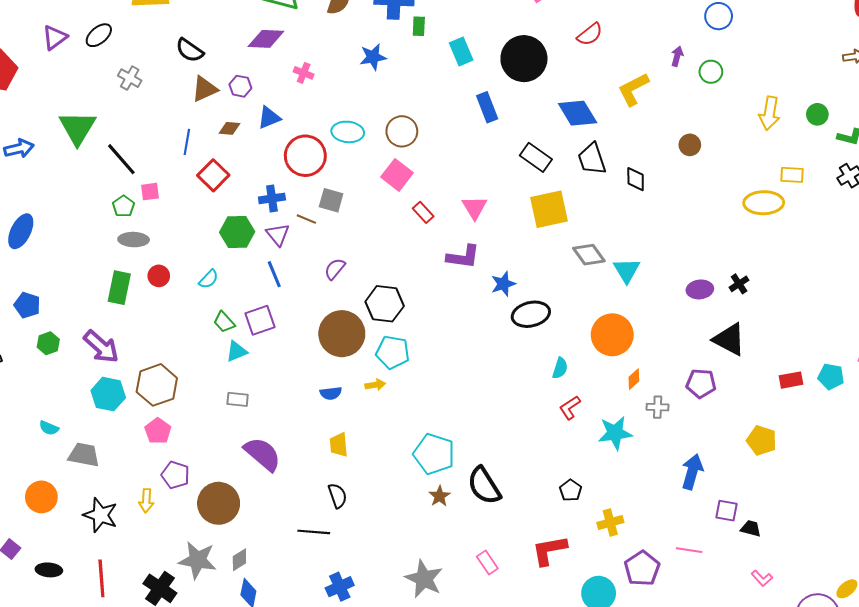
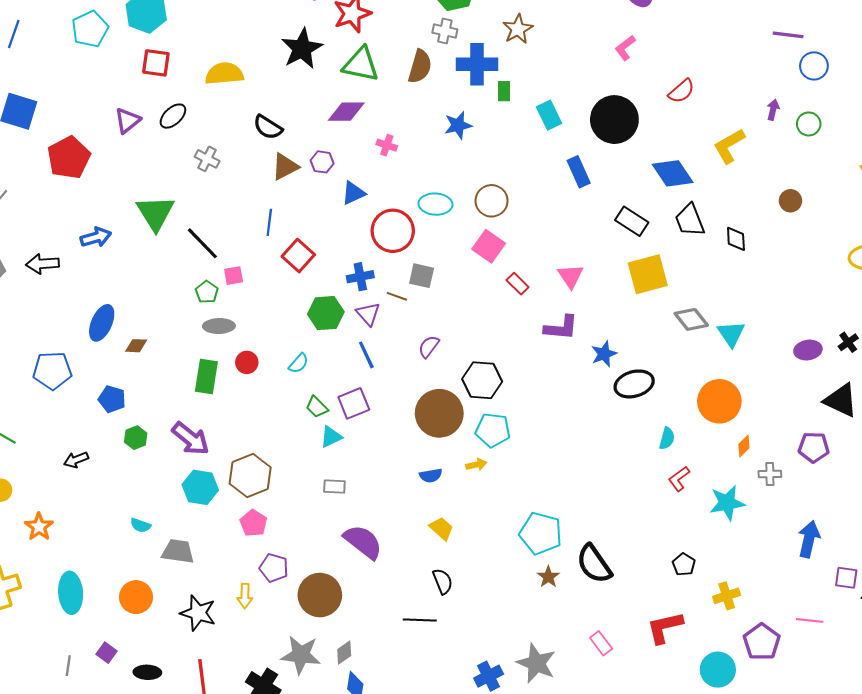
brown diamond: (230, 128) -> (136, 346), moved
yellow trapezoid: (339, 445) -> (441, 528), turned 140
blue cross: (340, 587) -> (489, 676), moved

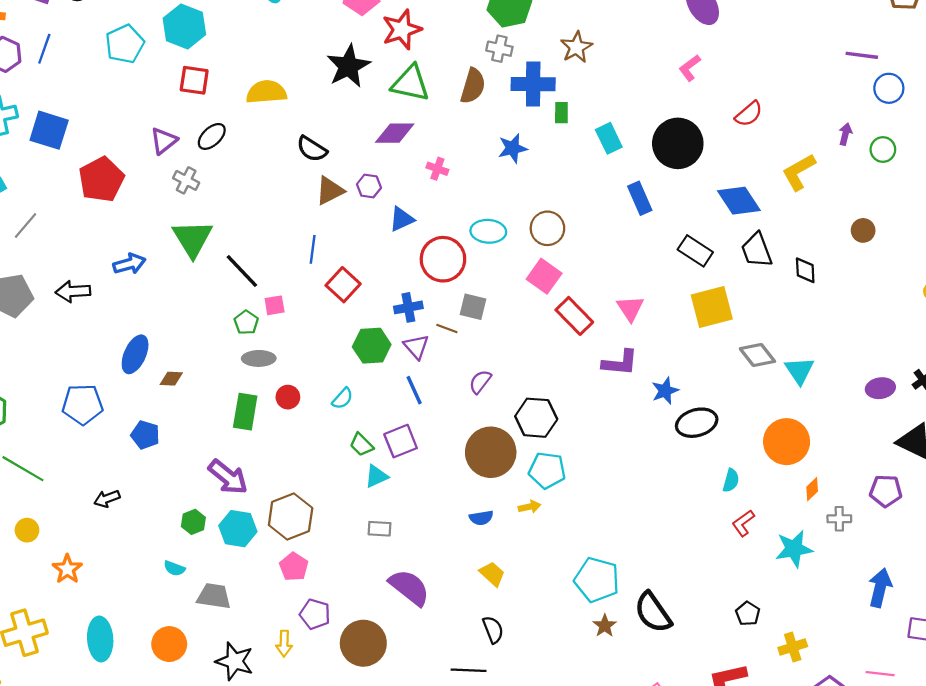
gray cross: (207, 159) -> (186, 180), moved
red rectangle: (518, 284) -> (574, 316), size x1.6
green hexagon: (136, 438) -> (193, 522), moved

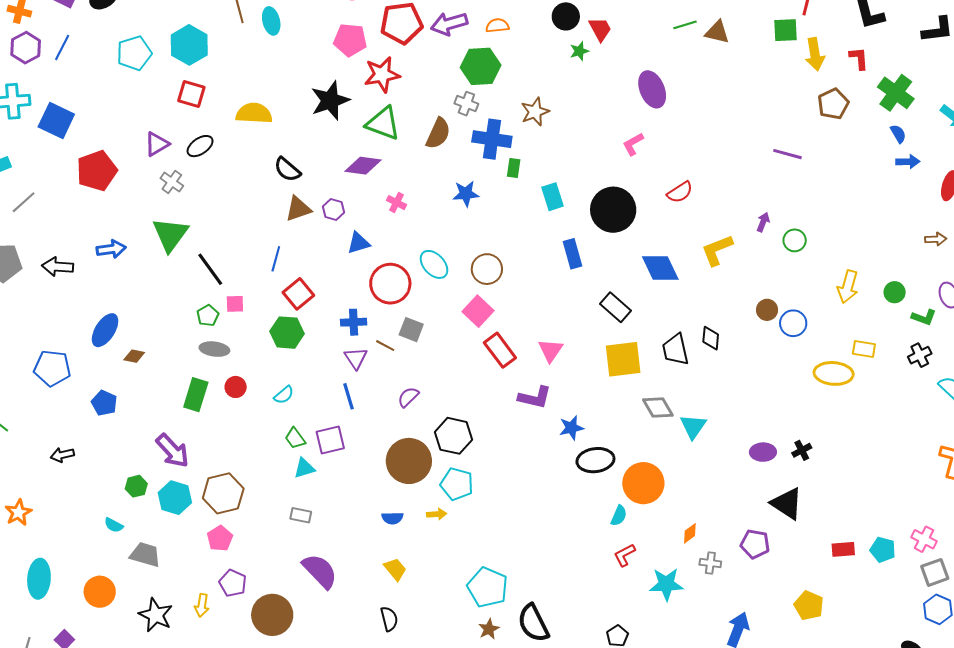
blue circle: (889, 88) -> (793, 323), moved
cyan ellipse: (488, 231) -> (434, 264), turned 36
black trapezoid: (757, 250) -> (675, 350), moved
green hexagon: (372, 346) -> (287, 333), moved
orange circle: (787, 442) -> (643, 483), moved

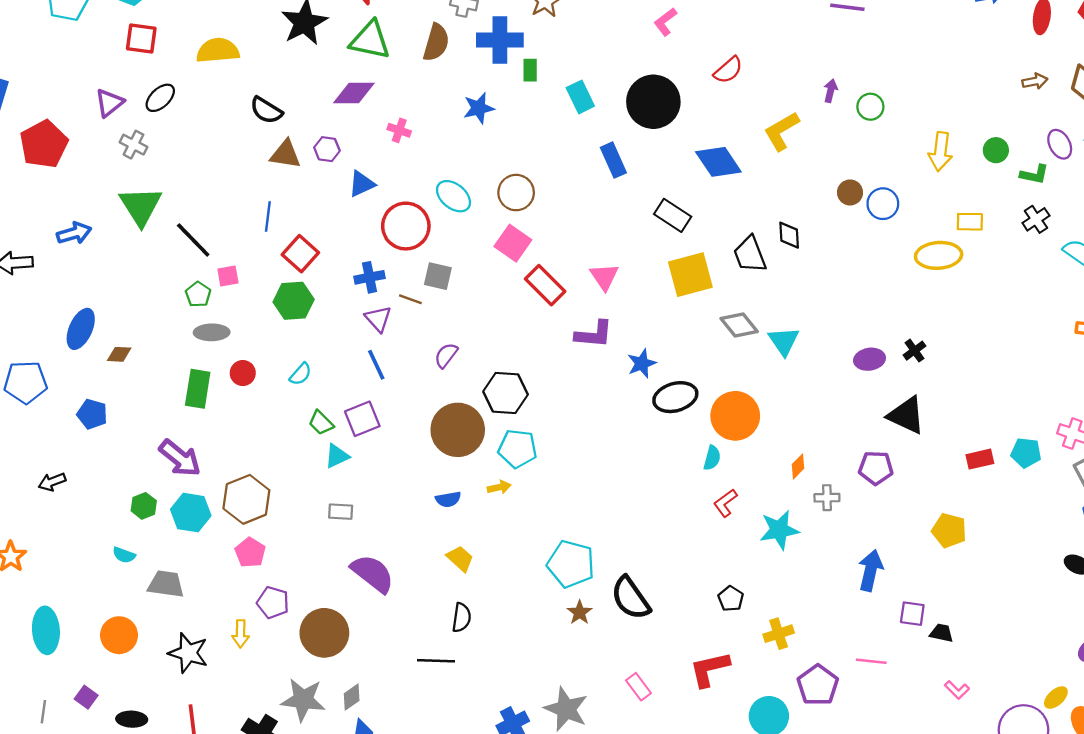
brown triangle: (298, 209) -> (286, 154), turned 36
black semicircle: (389, 619) -> (461, 618), turned 30

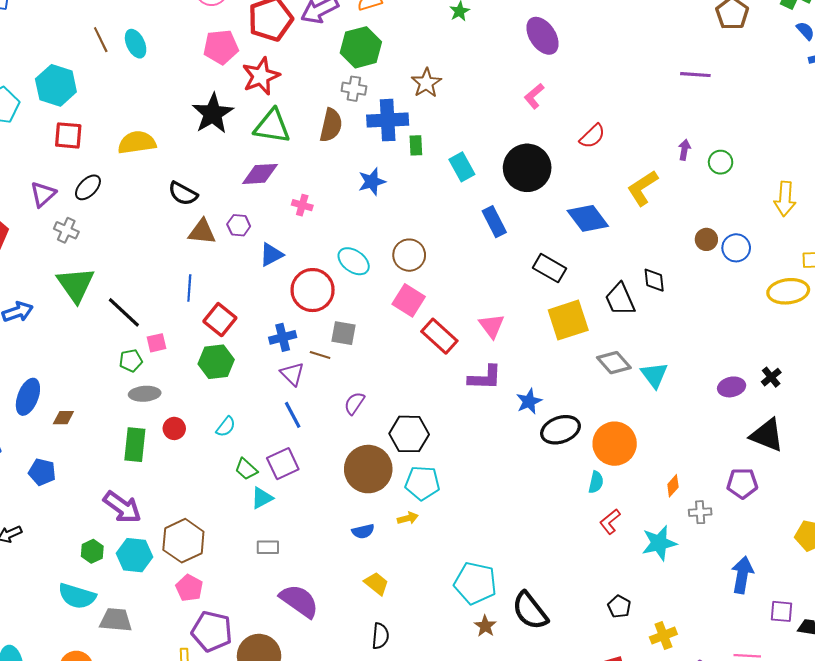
green pentagon: (198, 294) -> (131, 361), turned 30
cyan semicircle: (124, 555) -> (77, 596), size x1.8
purple pentagon: (273, 602) -> (212, 631), size x1.4

